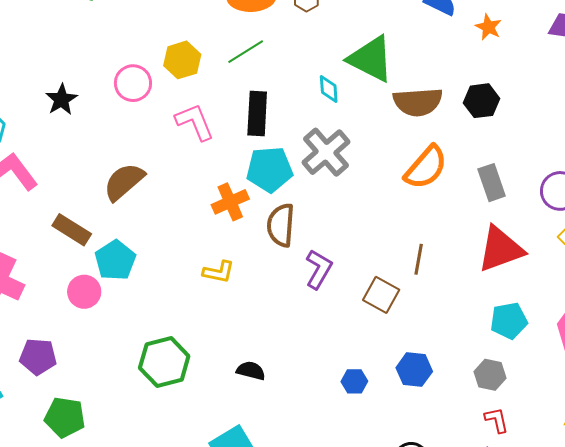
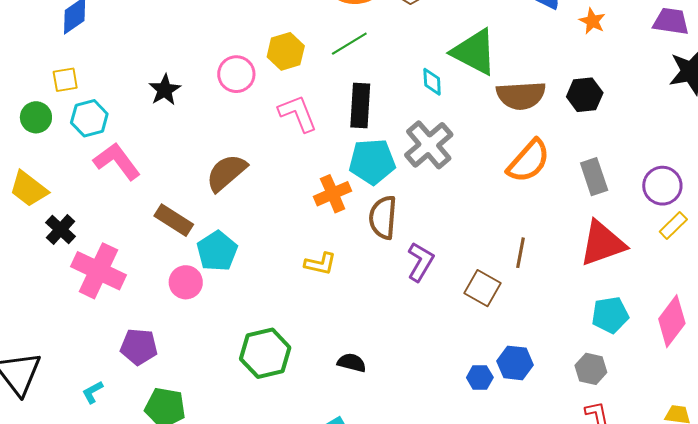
blue hexagon: (354, 381) -> (480, 377), moved

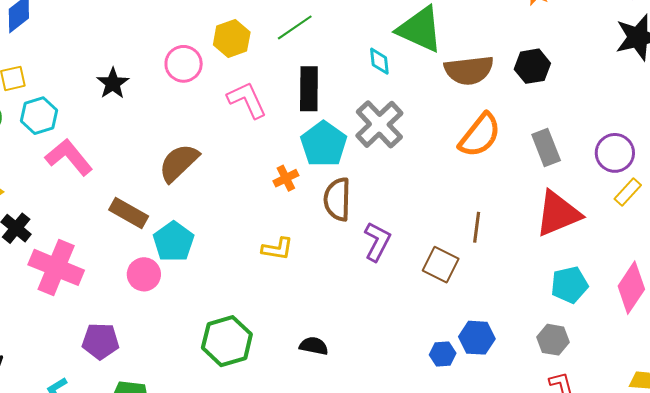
cyan pentagon: (372, 162) -> (324, 144), turned -30
orange cross: (333, 194) -> (286, 178), size x0.7

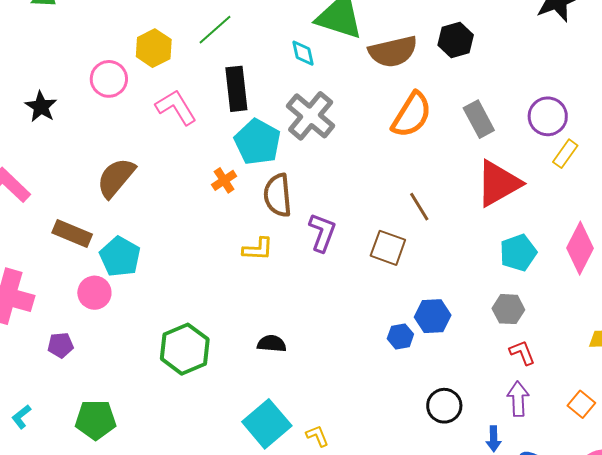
brown line: (477, 227) -> (419, 207), turned -32
yellow L-shape: (277, 249) -> (258, 249), moved
purple pentagon: (100, 341) -> (61, 345), moved, size x0.7

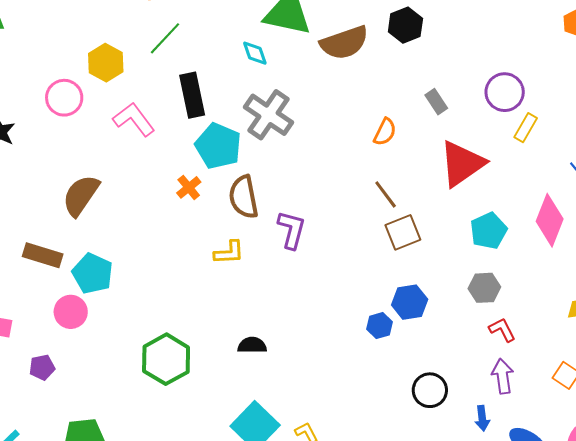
orange semicircle: (412, 115) -> (385, 132), moved, size x0.6
gray rectangle: (479, 119) -> (436, 102), size x0.7
brown square: (388, 248) -> (403, 232), moved, turned -36

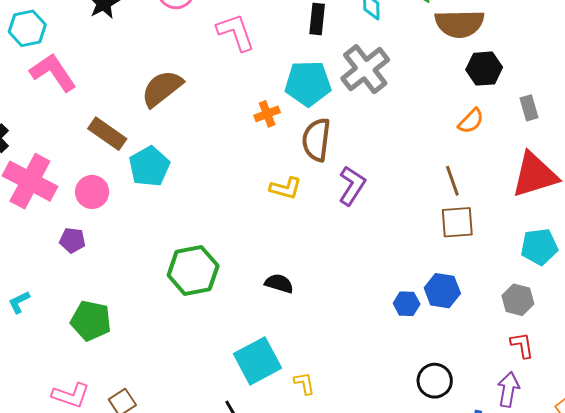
black hexagon: (405, 25) -> (484, 69), moved
black rectangle: (192, 95) -> (317, 19), moved, size x0.7
cyan pentagon: (218, 146) -> (308, 83), turned 30
pink circle: (71, 312) -> (92, 192), moved

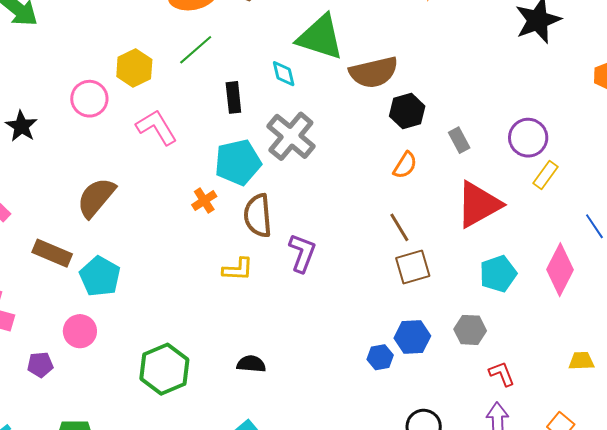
pink circle: (92, 192) -> (80, 331), moved
gray hexagon: (518, 300) -> (470, 330), moved

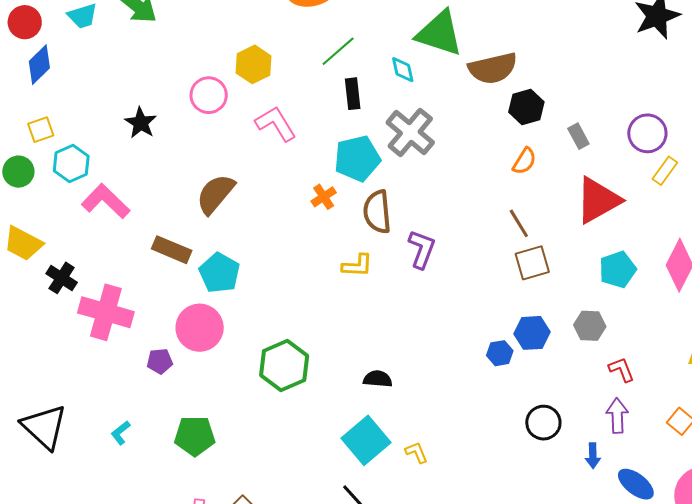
green line: (196, 50) -> (338, 51), moved
pink circle: (80, 331) -> (200, 328), size x1.4
black semicircle: (251, 364) -> (378, 379), moved

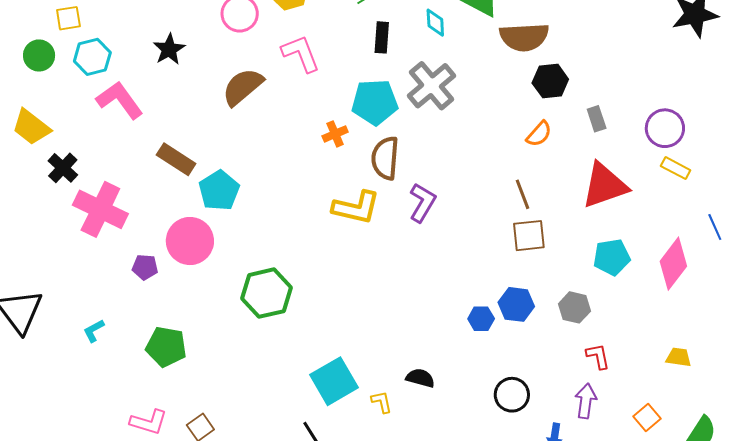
black star: (141, 123) -> (169, 49), moved
yellow rectangle: (665, 171) -> (676, 168), turned 72
brown semicircle: (215, 194) -> (243, 87), moved
yellow L-shape: (357, 266) -> (356, 208), size x1.5
black semicircle: (378, 379) -> (420, 378), moved

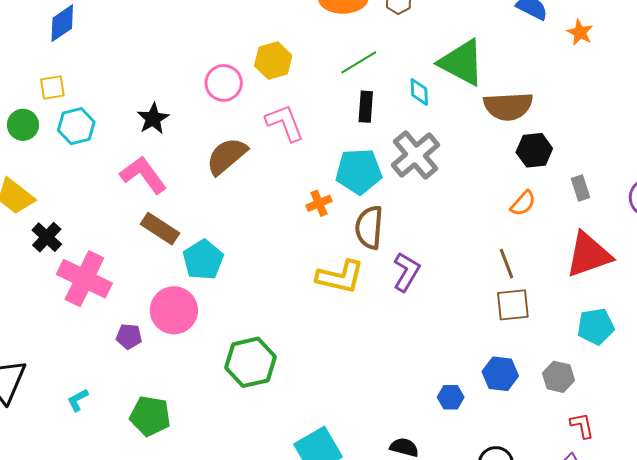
pink L-shape: (120, 100) -> (143, 175), moved
blue hexagon: (481, 319) -> (451, 397), moved

